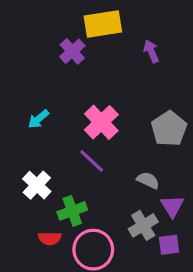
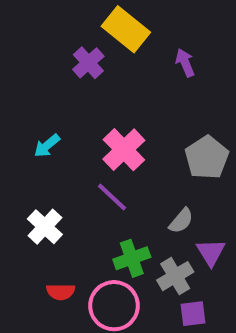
yellow rectangle: (103, 24) -> (126, 29), turned 48
gray semicircle: (148, 180) -> (181, 221), turned 105
green cross: (72, 211) -> (132, 258), moved
purple square: (169, 245) -> (193, 314), moved

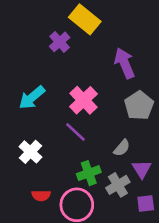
purple arrow: (185, 63) -> (125, 63), moved, size x1.6
cyan arrow: (47, 146) -> (32, 98), size x1.5
purple square: (193, 314) -> (146, 204), moved

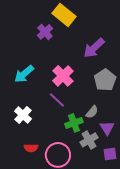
purple arrow: (125, 63) -> (94, 48), turned -110
green cross: (89, 173) -> (74, 123), moved

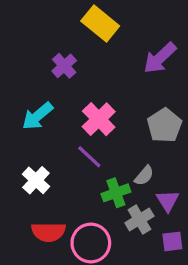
purple cross: (45, 32) -> (64, 66), moved
purple arrow: (94, 48) -> (160, 58), moved
red semicircle: (31, 148) -> (48, 232), size x1.5

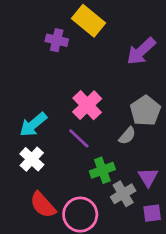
purple cross: (64, 66) -> (57, 40), moved, turned -35
cyan arrow: (38, 116) -> (33, 125), moved
gray semicircle: (144, 176) -> (127, 136), moved
red semicircle: (48, 232) -> (43, 205), turned 48

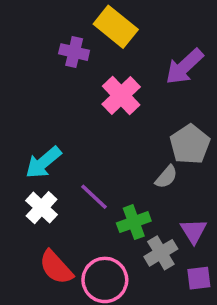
pink cross: (87, 105) -> (121, 95), moved
purple line: (79, 138) -> (94, 197), moved

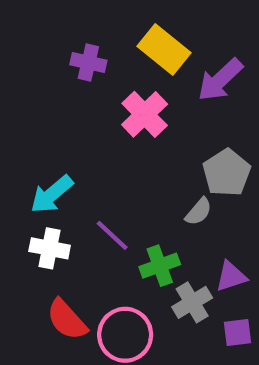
yellow rectangle: (116, 27) -> (164, 50), moved
white cross: (42, 208) -> (50, 248), turned -32
purple triangle: (193, 231) -> (231, 276), turned 44

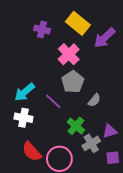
gray pentagon: (227, 173) -> (73, 82), moved
purple line: (112, 235) -> (53, 101), moved
green cross: (160, 266) -> (76, 126), turned -30

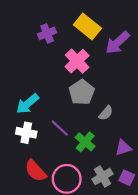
purple cross: (42, 30) -> (47, 33), turned -35
purple line: (53, 101) -> (60, 128), moved
gray cross: (91, 143) -> (102, 177), moved
purple square: (113, 158) -> (127, 178), turned 32

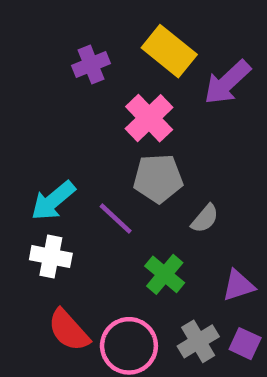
gray pentagon: (82, 92) -> (158, 178), turned 30
purple line: (60, 128) -> (116, 219), moved

